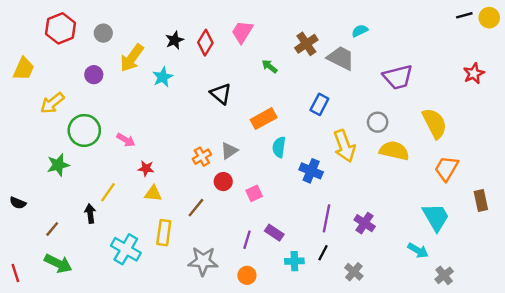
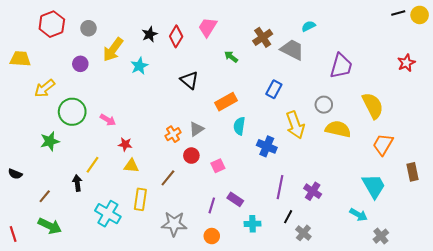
yellow trapezoid: (24, 69) -> (20, 59), turned -110
purple trapezoid: (398, 77) -> (341, 66), turned -60
black line: (323, 253) -> (288, 217), moved

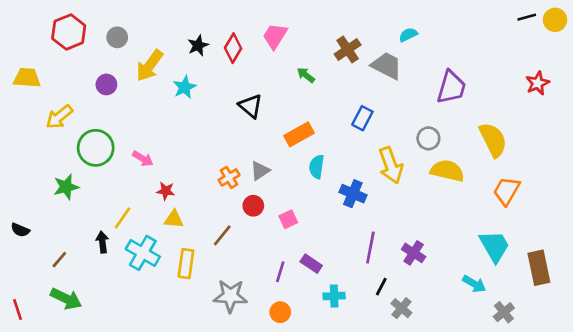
brown rectangle: (412, 172) -> (539, 268), moved, size x1.4
cyan cross: (108, 214) -> (143, 253), moved

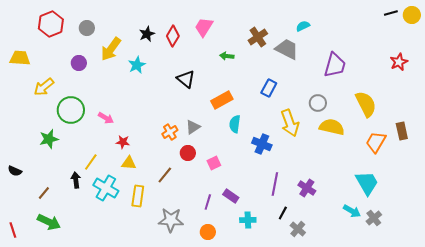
green arrow: (306, 75) -> (227, 56), turned -32
brown rectangle: (539, 268) -> (402, 131), moved, size x0.7
gray cross: (504, 312) -> (374, 218), moved

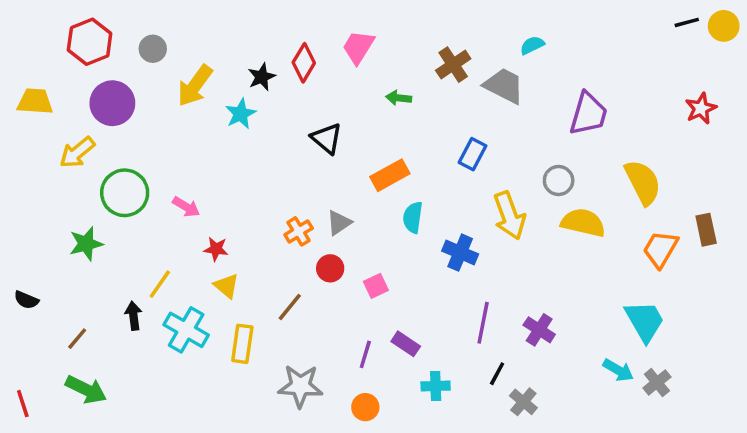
black star: (147, 34) -> (262, 77), moved
purple circle: (79, 63) -> (112, 103), moved, size x1.6
yellow triangle: (129, 163) -> (227, 286), turned 35

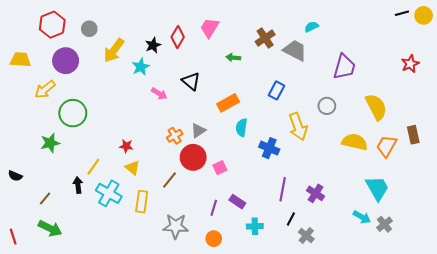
pink arrow: (186, 207) -> (159, 94), moved
yellow semicircle: (583, 223) -> (355, 142), moved
red circle: (330, 268) -> (193, 157), size x1.6

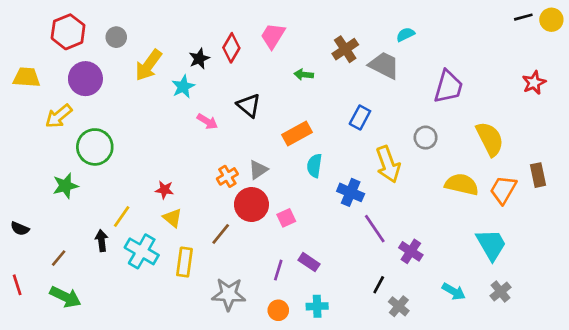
purple line: (283, 189) -> (375, 229), moved, turned -45
cyan arrow: (362, 217) -> (454, 292), moved
cyan cross: (255, 226) -> (317, 306), moved
red line: (13, 237) -> (17, 285), moved

